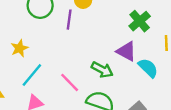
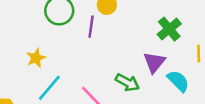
purple triangle: (126, 51) -> (154, 62), turned 40

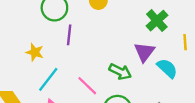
purple line: (91, 27) -> (69, 35), moved
yellow star: (36, 58) -> (35, 52), turned -30

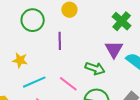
purple line: (69, 35) -> (60, 41), moved
cyan line: (48, 79) -> (34, 82), turned 35

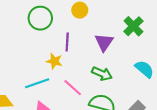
purple triangle: (114, 49) -> (104, 42), moved
yellow star: (20, 60) -> (54, 61), moved

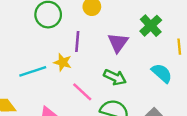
cyan line: (37, 83) -> (33, 71), moved

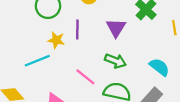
yellow star: (63, 62) -> (56, 40), moved
cyan semicircle: (162, 73) -> (159, 67), moved

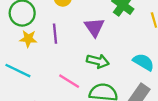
yellow star: (56, 40) -> (28, 39), moved
cyan line: (37, 61) -> (18, 71), turned 55

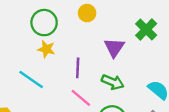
purple line: (55, 34) -> (78, 68), moved

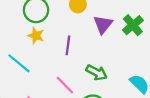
purple triangle: (114, 48) -> (103, 25), moved
purple line: (78, 68) -> (68, 45), moved

